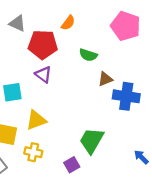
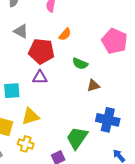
purple triangle: (43, 74) -> (40, 77), turned -42
blue cross: (126, 96) -> (108, 120), moved

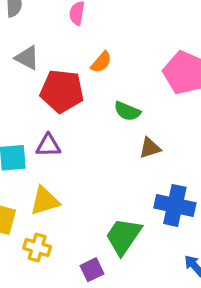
purple triangle: (40, 77) -> (48, 145), moved

